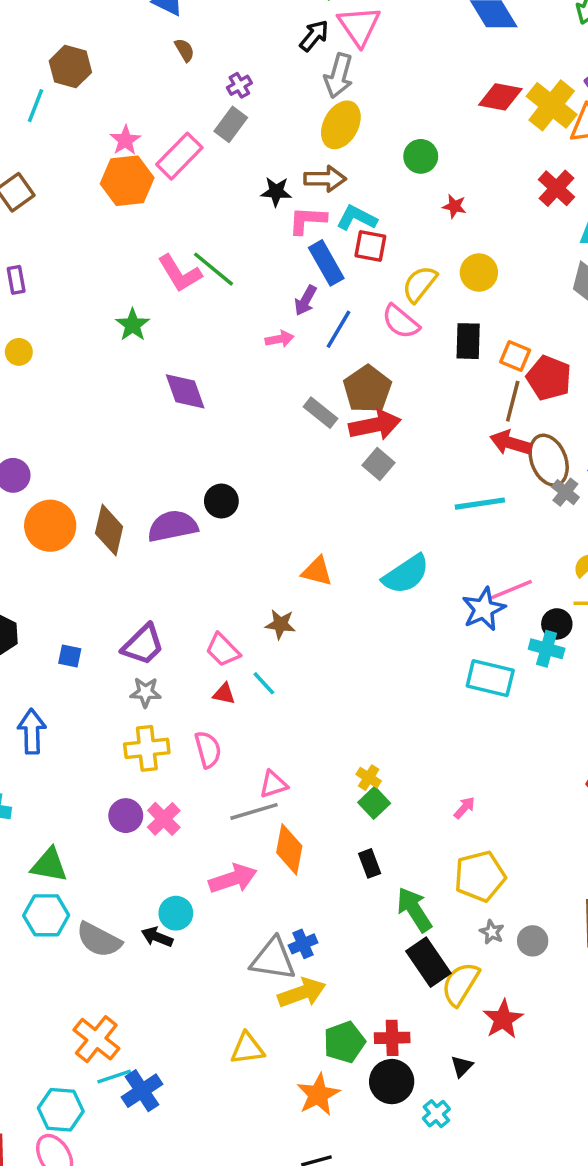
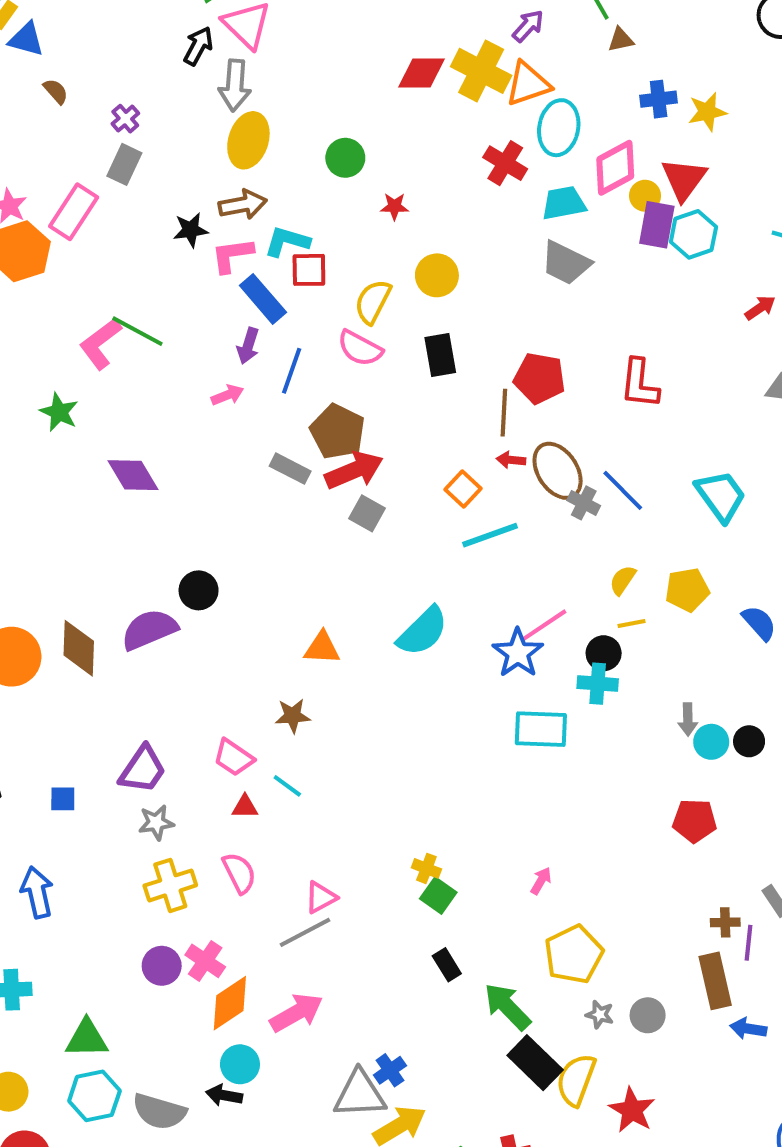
pink L-shape: (180, 273) -> (100, 344), turned 96
orange square: (515, 356) -> (463, 489), moved, turned 32
red arrow: (511, 443) -> (511, 460), size x0.6
orange diamond: (289, 849) -> (230, 1003), moved, turned 57

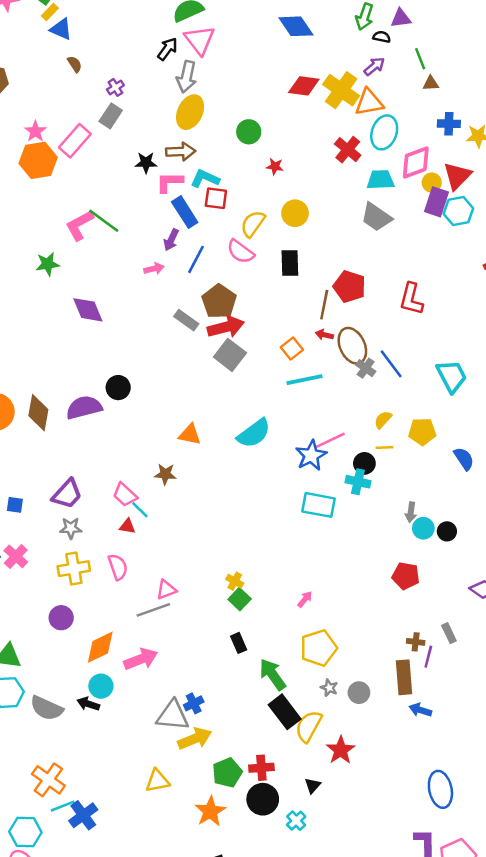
green star: (59, 412) -> (48, 264), turned 30
gray square: (367, 513) -> (230, 355), size x1.4
cyan line: (287, 786) -> (140, 510), moved
pink cross: (205, 961) -> (16, 556), moved

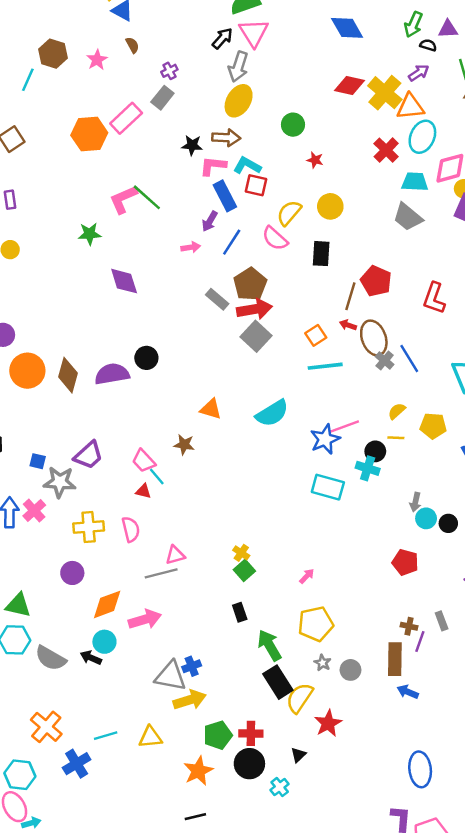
pink star: (35, 131) -> (97, 60), moved
gray star: (71, 528) -> (60, 482), moved, size x1.5
cyan line: (63, 806) -> (106, 736), moved

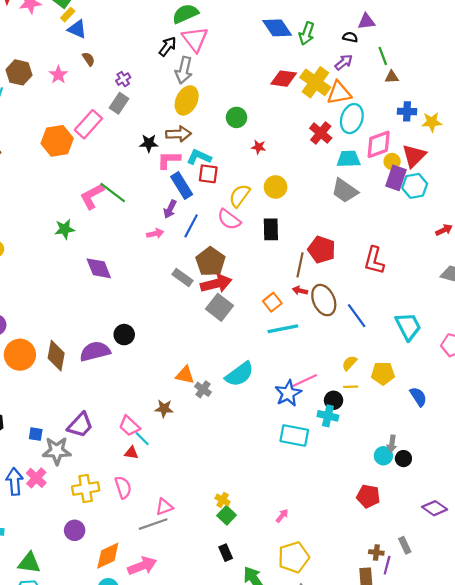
green arrow: (413, 24) -> (307, 34), moved
gray cross: (385, 360) -> (203, 389), moved
gray arrow: (415, 502) -> (392, 444), moved

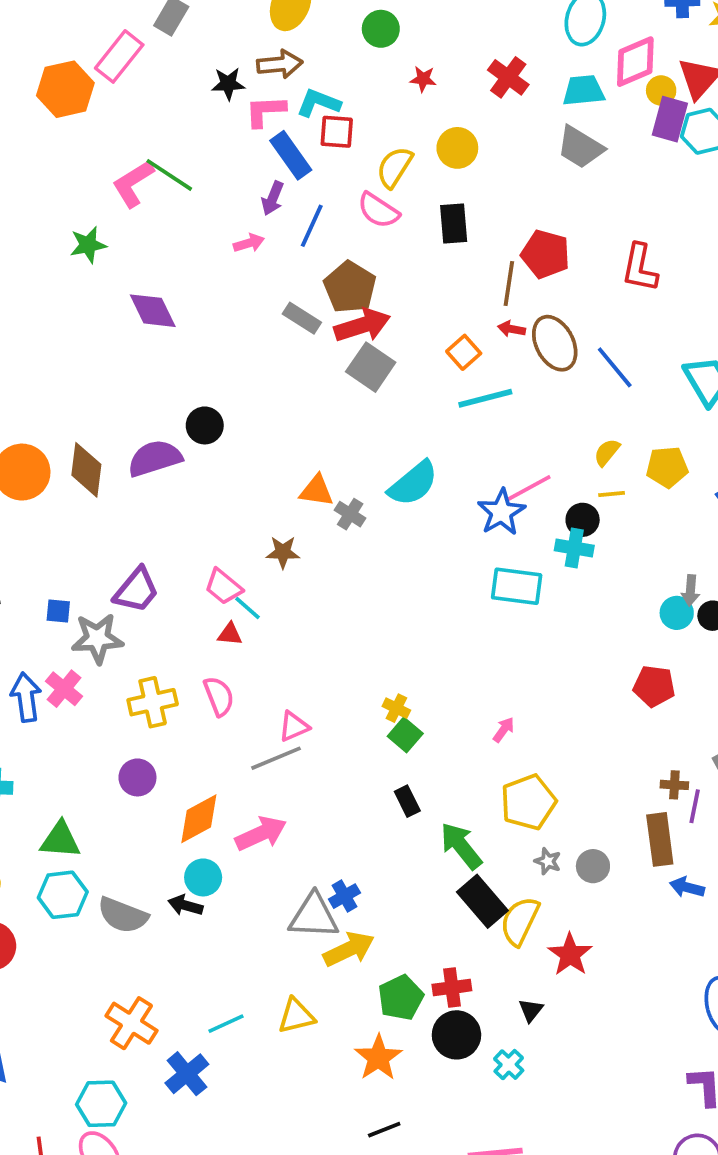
red cross: (321, 133) -> (508, 77), moved

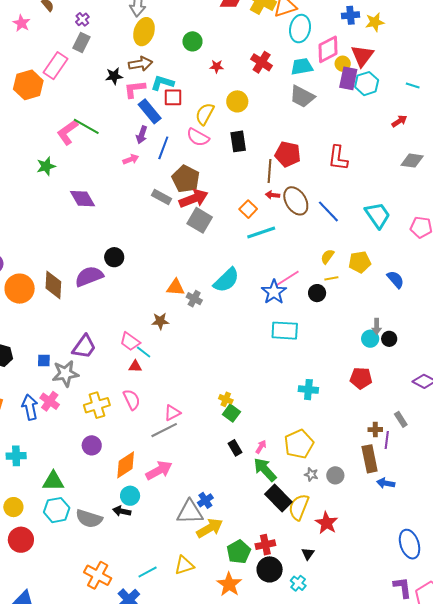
cyan cross: (574, 548) -> (308, 390), moved
pink arrow: (504, 730) -> (261, 447), moved

